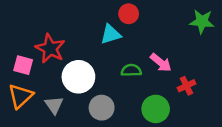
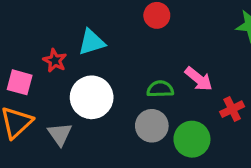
cyan triangle: (111, 34) -> (92, 42), moved
red star: (50, 48) -> (55, 61), size x0.6
gray circle: (102, 108) -> (152, 126), moved

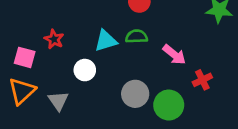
cyan triangle: (92, 42) -> (106, 41), moved
green semicircle: (160, 89) -> (137, 36), moved
white circle: (92, 97) -> (85, 70), size x0.6

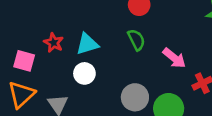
green semicircle: (137, 36) -> (136, 40), turned 65
cyan triangle: (106, 41) -> (87, 44), moved

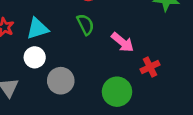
gray circle: (135, 97) -> (61, 81), moved

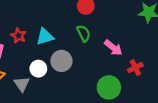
white circle: (35, 57) -> (38, 69), moved
gray circle: (61, 81) -> (61, 61), moved

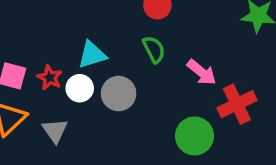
red star: (18, 36) -> (50, 78), moved
red cross: (135, 68) -> (237, 104), size x1.5
white circle: (38, 69) -> (80, 88), moved

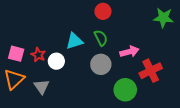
cyan triangle: (92, 55) -> (74, 41), moved
pink arrow: (202, 72) -> (129, 52), turned -54
gray circle: (119, 94) -> (101, 64), moved

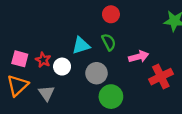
gray circle: (101, 64) -> (96, 73), moved
green circle: (125, 90) -> (111, 97), moved

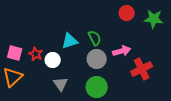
red circle: (111, 14) -> (127, 13), moved
gray circle: (96, 73) -> (97, 59), moved
gray triangle: (46, 93) -> (61, 84), moved

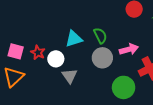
gray triangle: (61, 84) -> (70, 76), moved
green circle: (97, 87) -> (124, 87), moved

